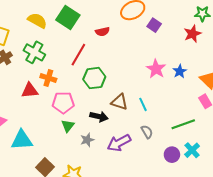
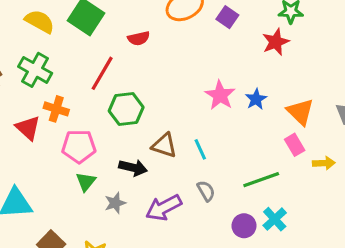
purple square: (154, 25) -> (227, 17), moved
red triangle: (30, 91) -> (28, 128), turned 48

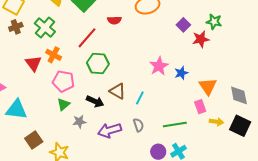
purple square: (227, 17) -> (183, 25), moved
cyan line: (200, 149) -> (140, 98), turned 40

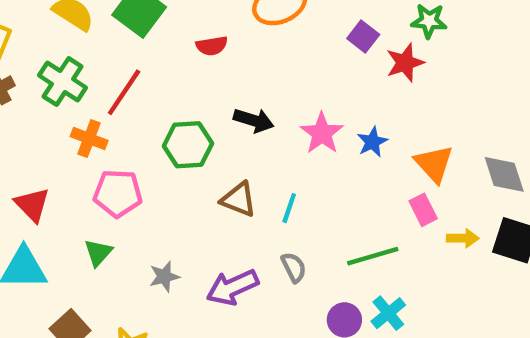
red line: (87, 38) -> (124, 92), moved
red triangle: (33, 63) -> (32, 205), moved
black arrow: (95, 101) -> (254, 120), moved
green triangle: (63, 104) -> (98, 253), moved

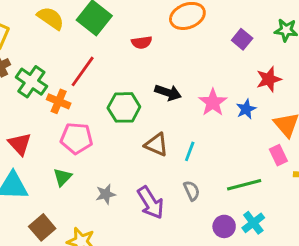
red star: (405, 63) -> (269, 79), moved
green cross: (63, 81) -> (31, 82), moved
purple arrow: (232, 287) -> (151, 203), turned -100

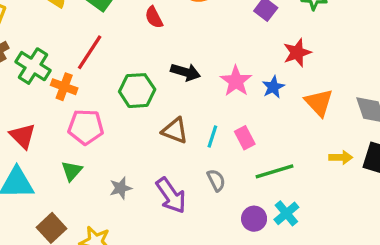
red semicircle: (142, 42) -> (154, 17), turned 72
pink rectangle: (278, 155) -> (245, 138), moved

